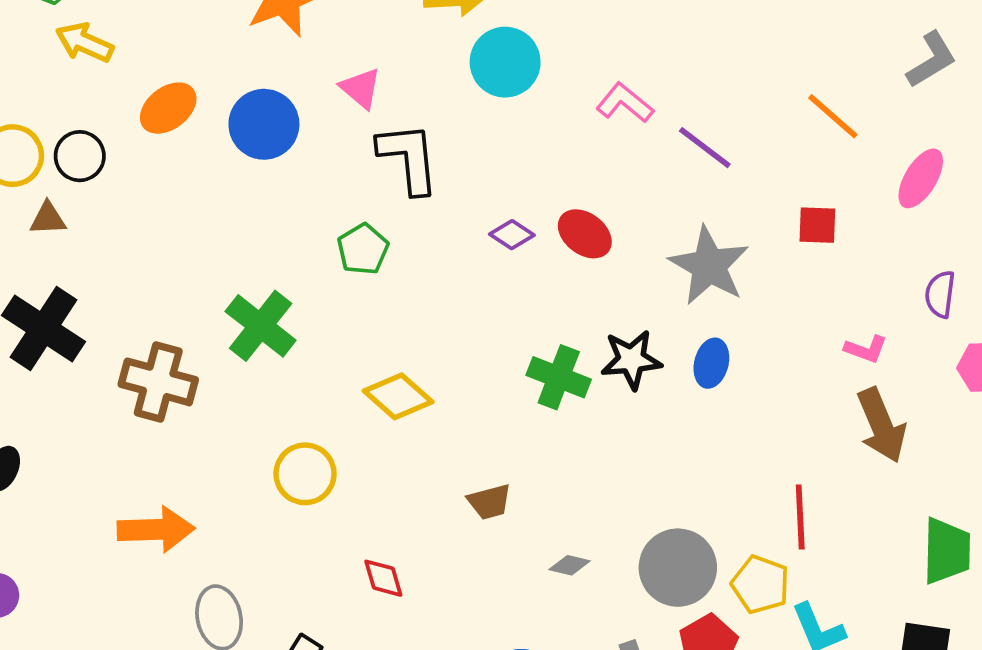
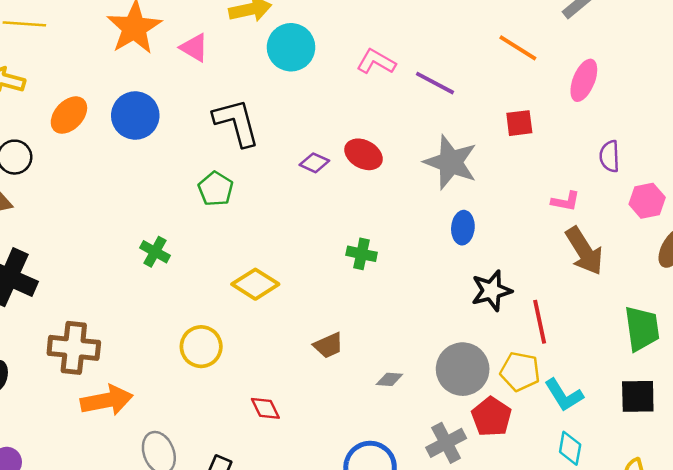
pink triangle: (361, 88) -> (194, 48), moved
green cross: (261, 326) -> (155, 252), size x0.6
black star: (631, 360) -> (492, 291), moved
green cross: (559, 377) -> (362, 254), size x0.7
brown cross: (158, 382) -> (74, 348), moved

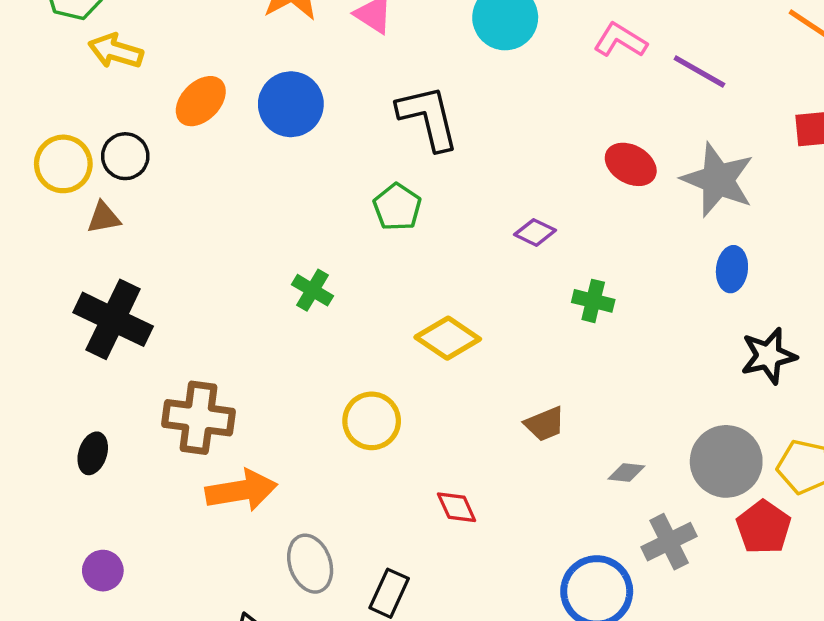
red ellipse: (363, 154) -> (631, 164), moved
purple diamond: (314, 163) -> (535, 232), moved
gray cross: (446, 443) -> (669, 542), moved

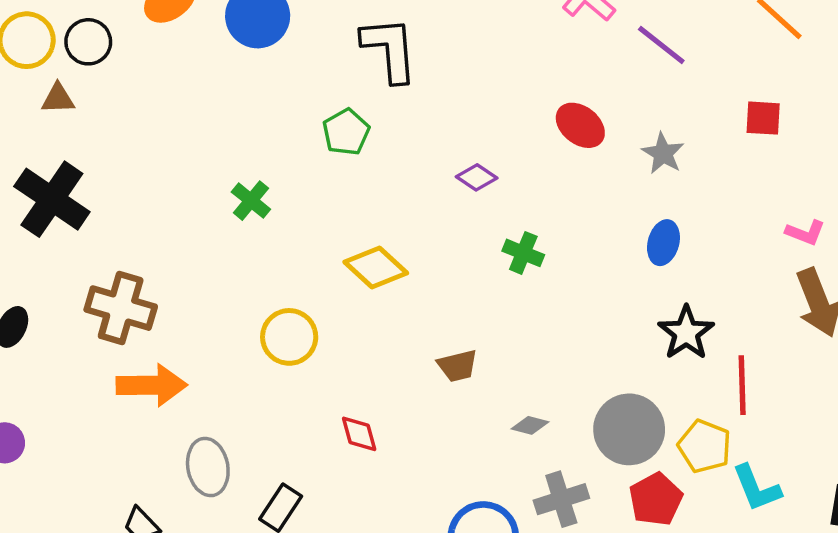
gray star: (718, 180) -> (663, 153), size x0.6
black star: (768, 356) -> (686, 333), turned -30

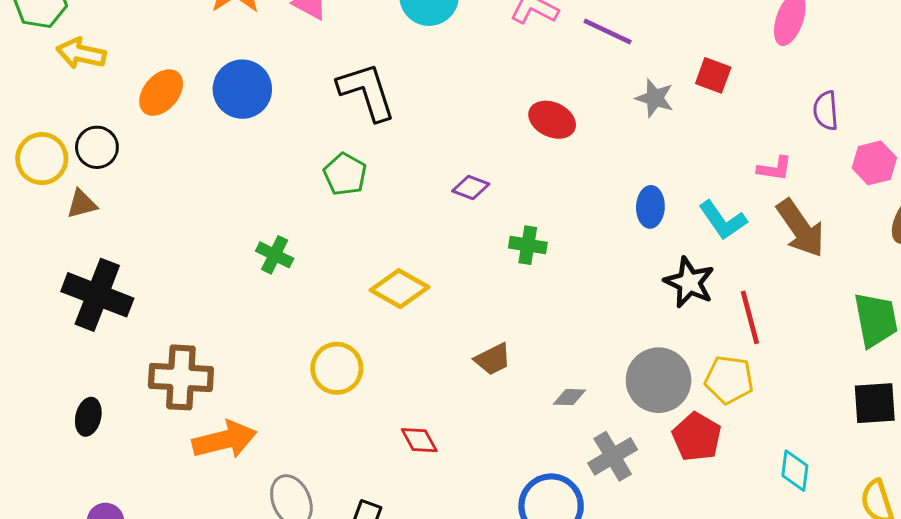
red square: (763, 118) -> (713, 75), turned 30
gray star: (663, 153) -> (655, 98), moved
cyan L-shape: (757, 488) -> (723, 220), moved

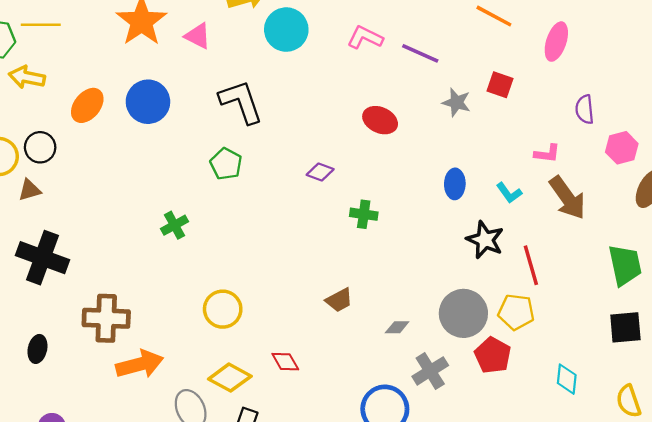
cyan L-shape: (723, 220) -> (509, 193), size x0.7
green cross: (275, 255) -> (175, 225), turned 36
yellow diamond: (400, 289) -> (230, 378), moved

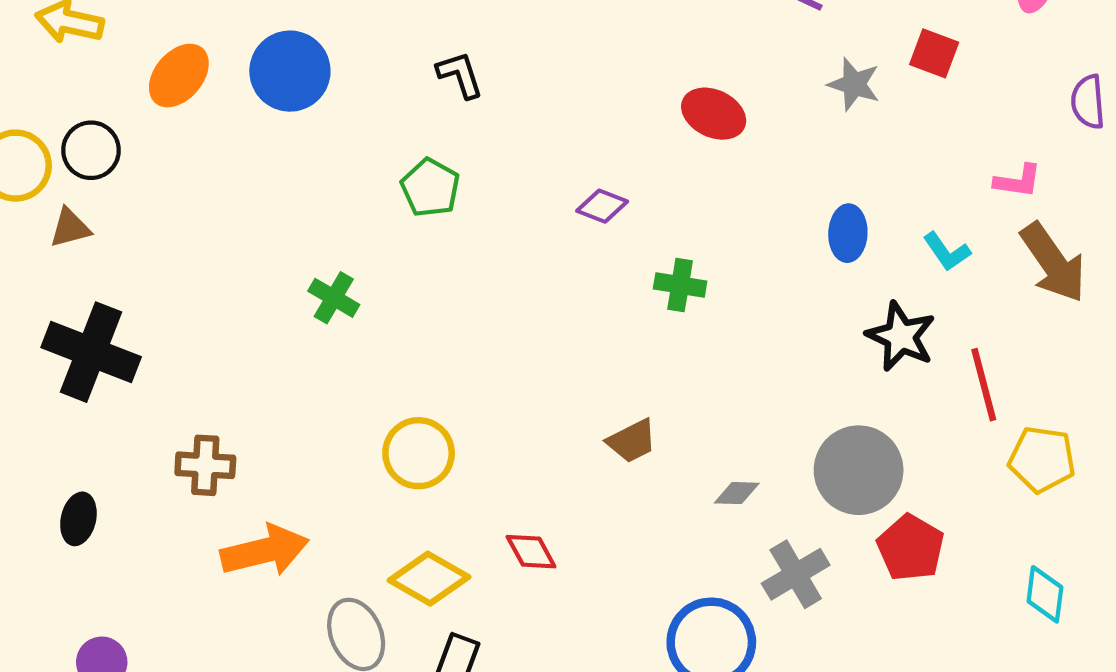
black L-shape: (241, 102) -> (460, 75), size x0.6
green cross: (175, 225) -> (334, 298), turned -32
yellow pentagon: (516, 312) -> (1042, 459), moved
brown cross: (106, 318) -> (205, 465), size x0.7

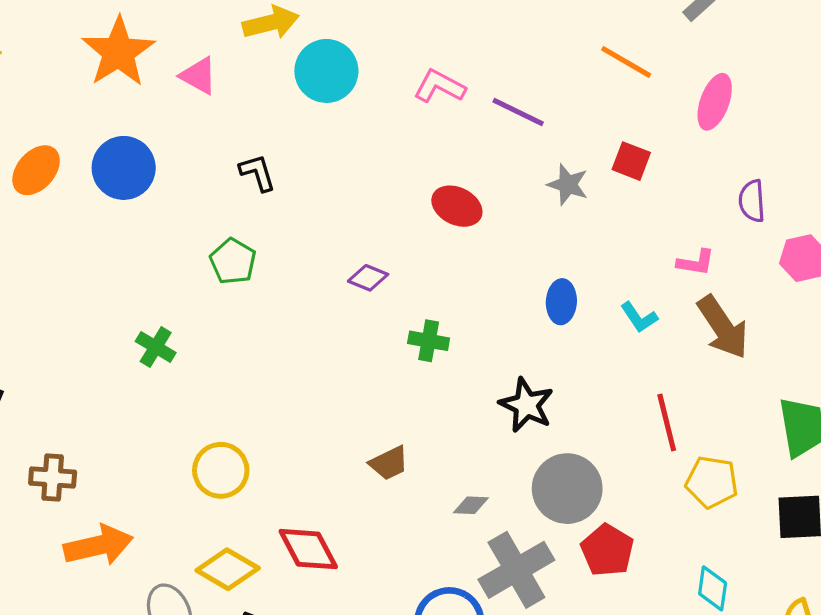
black star: (901, 336) -> (526, 405), moved
red diamond: (531, 552) -> (308, 549), size x1.5
gray cross: (796, 574) -> (516, 570), size x1.4

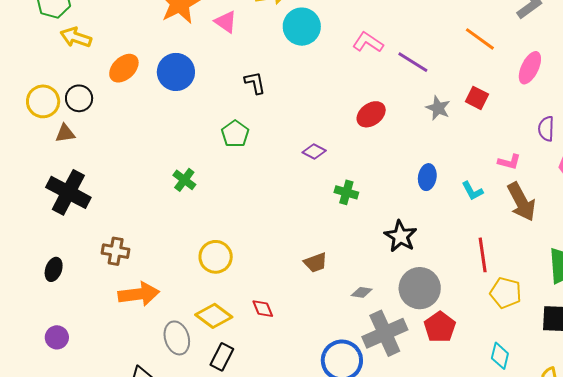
red ellipse: (457, 206) -> (371, 114), turned -68
red diamond: (308, 549) -> (263, 309), size x0.6

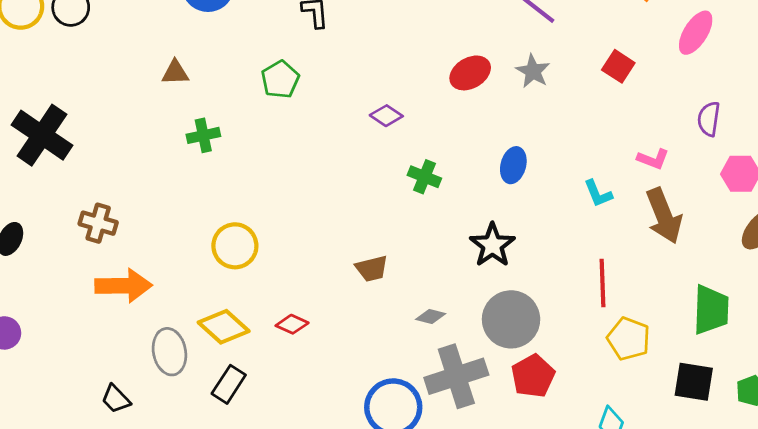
gray star: (438, 108) -> (533, 71), moved
brown triangle: (65, 133) -> (175, 73), moved
blue ellipse: (427, 177) -> (513, 165), moved
green cross: (184, 180) -> (203, 135), turned 35
red diamond: (263, 309) -> (292, 324), turned -50

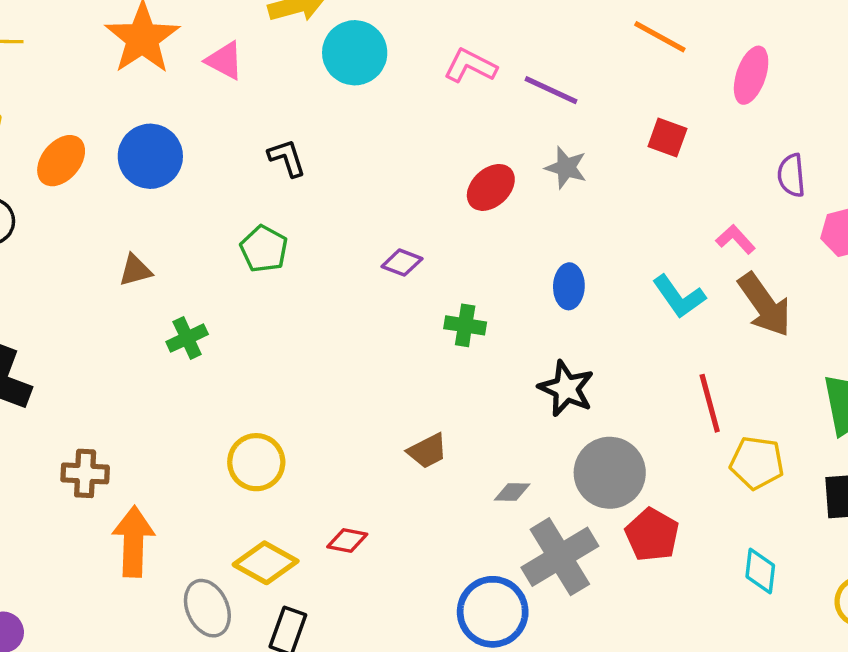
pink L-shape: (653, 159) -> (736, 239), turned -140
cyan L-shape: (598, 194) -> (679, 297), size x1.4
orange arrow: (124, 286) -> (133, 542), turned -74

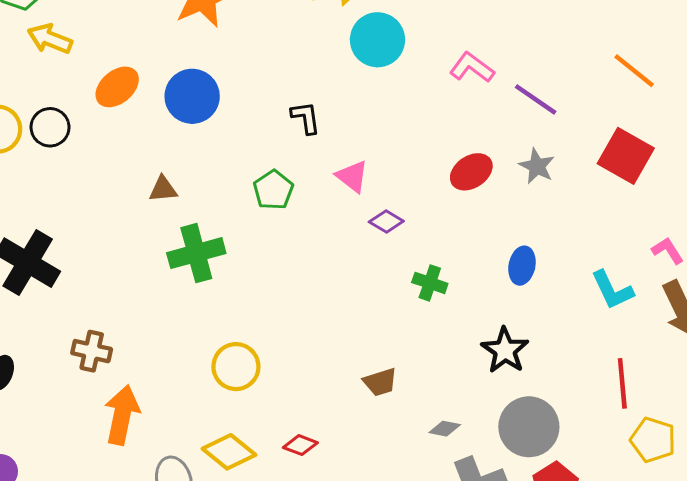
pink triangle: (225, 61) -> (352, 176), moved
red square: (667, 138) -> (626, 156), size x1.6
green cross: (187, 338) -> (196, 253), size x1.6

